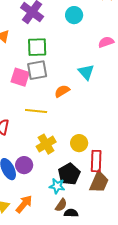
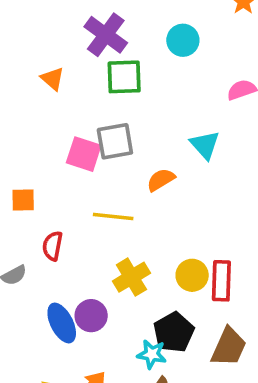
green square: (37, 47) -> (124, 77), moved
red rectangle: (96, 161) -> (221, 281), moved

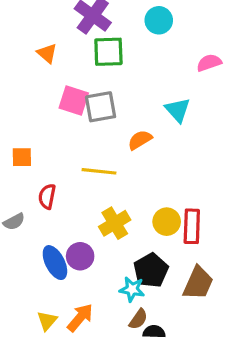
pink square: (84, 154) -> (74, 101), moved

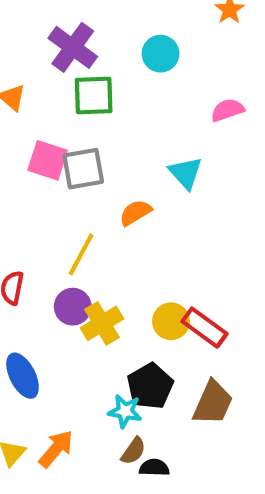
yellow line: (99, 171) -> (81, 254), turned -68
red rectangle: (192, 226) -> (204, 328), turned -56
purple circle: (80, 256) -> (73, 307), moved

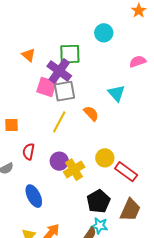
purple cross: (73, 47) -> (59, 71), moved
orange semicircle: (135, 213) -> (91, 113), turned 77
yellow line: (81, 254) -> (59, 122), moved
yellow circle: (171, 321) -> (105, 158), moved
cyan star: (125, 411) -> (100, 226), moved

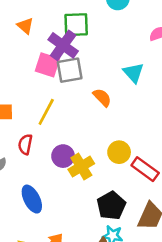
yellow line: (59, 122) -> (46, 112), moved

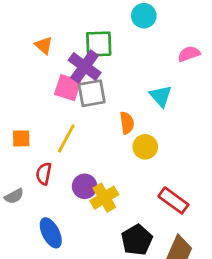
orange semicircle: (102, 97) -> (127, 123), turned 36
yellow circle: (119, 152) -> (145, 147), moved

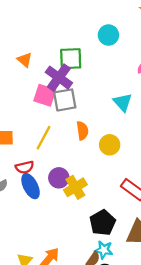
orange semicircle: (127, 123) -> (82, 131), moved
red semicircle: (44, 174) -> (25, 167), turned -114
blue ellipse: (51, 233) -> (31, 186), moved

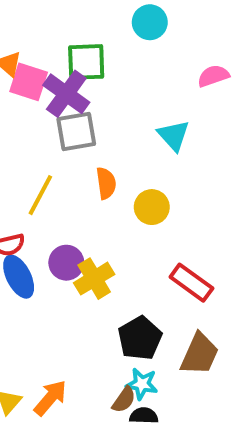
pink square: (45, 95) -> (29, 82), moved

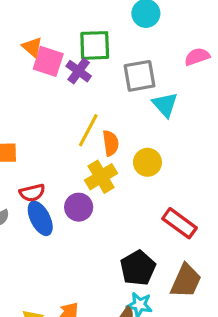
purple cross: (66, 94) -> (79, 71), size x0.7
gray square: (76, 132) -> (139, 76), moved
yellow line: (40, 195) -> (88, 130), moved
yellow cross: (94, 279) -> (101, 177), moved

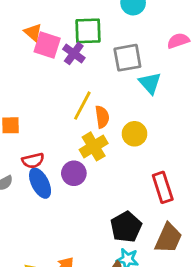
red rectangle: (180, 223) -> (163, 187), turned 36

